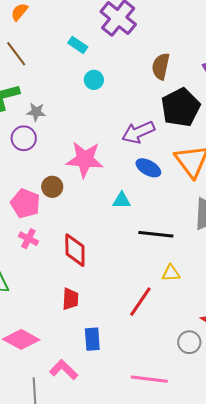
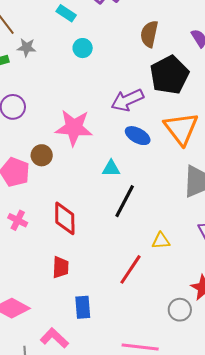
gray star: (36, 112) -> (27, 47), moved
black line: (156, 234) -> (125, 201), moved, turned -68
pink cross: (28, 239) -> (18, 220), moved

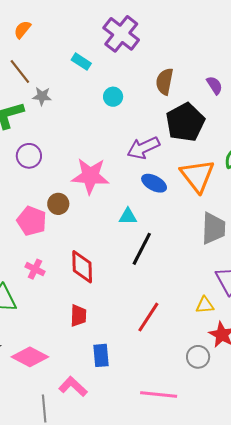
cyan circle: (83, 48) -> (113, 97), moved
yellow triangle: (161, 241) -> (205, 305), moved

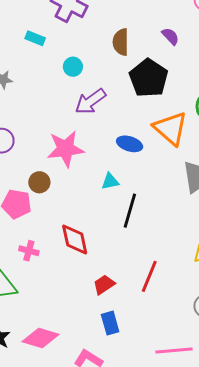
purple arrow: (143, 148) -> (90, 101), moved
red trapezoid: (78, 316) -> (104, 285), moved, turned -115

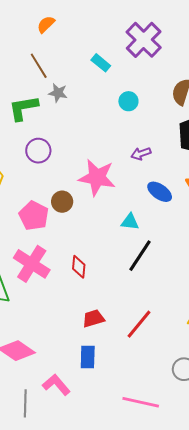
purple arrow: (90, 101) -> (141, 154), moved, size x0.6
red diamond: (75, 239) -> (79, 267), size x0.7
pink cross: (29, 251) -> (32, 264), size x1.8

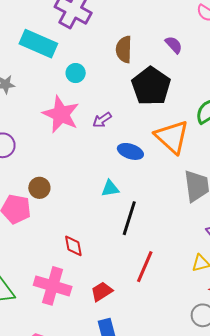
cyan rectangle: (101, 63) -> (38, 44), size x1.8
pink star: (97, 177) -> (61, 114), moved, turned 30
pink cross: (32, 264) -> (53, 286), moved
red line: (139, 324) -> (145, 267), moved

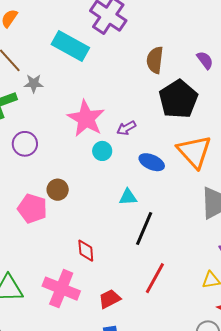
cyan circle: (76, 73) -> (102, 151), moved

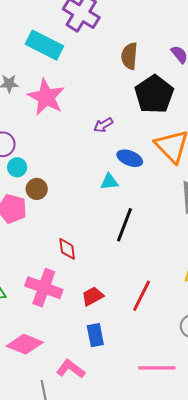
pink star: (86, 119) -> (46, 97), moved
cyan circle: (102, 151) -> (17, 167), moved
cyan triangle: (128, 197) -> (109, 182), moved
red line: (155, 278) -> (142, 296), moved

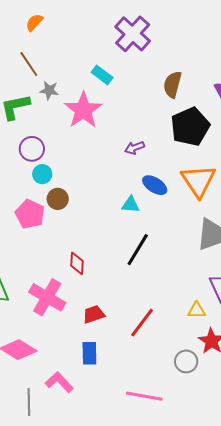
cyan rectangle: (44, 45) -> (102, 75), moved, size x0.6

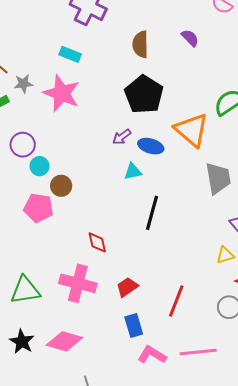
black pentagon: (190, 127) -> (144, 94), moved
purple arrow: (135, 148) -> (122, 137), moved
red line: (142, 323) -> (176, 301), moved
pink L-shape: (59, 382) -> (152, 355), moved

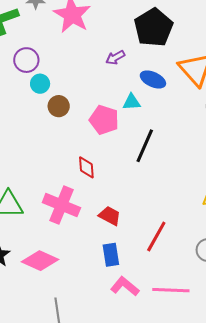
purple arrow: (122, 137) -> (115, 58), moved
pink pentagon: (39, 208) -> (104, 120), moved
red trapezoid: (127, 287) -> (110, 216), turned 55

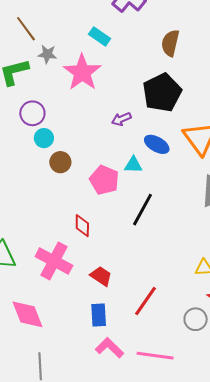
pink diamond: (40, 261) -> (27, 314), turned 39

